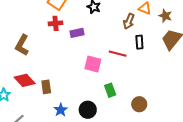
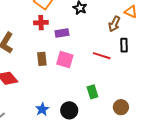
pink square: (93, 64) -> (65, 60), moved
brown rectangle: (46, 87) -> (42, 59), moved

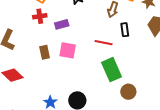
green rectangle: (92, 92) -> (111, 70), moved, size x1.6

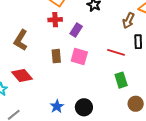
purple rectangle: (62, 24) -> (76, 30), turned -48
green rectangle: (111, 70) -> (121, 80), size x0.7

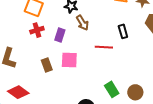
brown arrow: (128, 21) -> (82, 23), moved, turned -42
green rectangle: (121, 80) -> (112, 89), moved

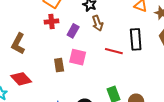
black rectangle: (123, 31) -> (136, 39), size x1.5
brown rectangle: (47, 65) -> (59, 65), moved

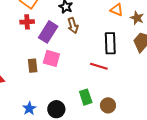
purple rectangle: (73, 31) -> (48, 32), size x1.5
red line: (114, 51) -> (99, 66), moved

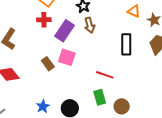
brown rectangle: (33, 66) -> (48, 64), turned -32
red line: (99, 66) -> (105, 75), moved

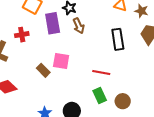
red cross: (44, 20) -> (22, 35), moved
purple rectangle: (65, 31) -> (53, 23), moved, turned -35

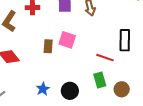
black rectangle: (118, 39) -> (125, 40), moved
brown rectangle: (43, 70) -> (48, 46), turned 40

